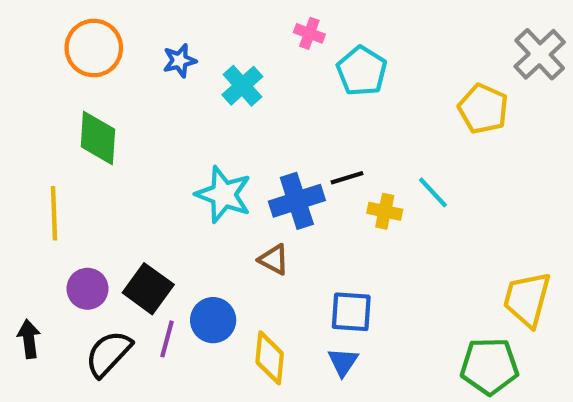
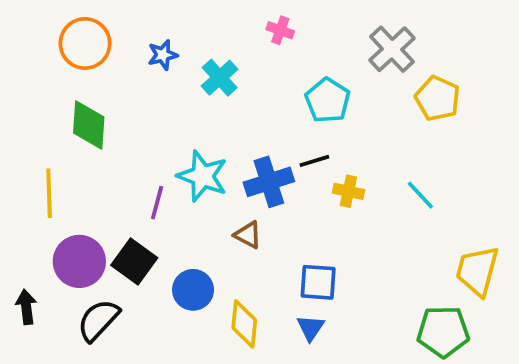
gray cross: (540, 54) -> (392, 49), moved
cyan pentagon: (362, 71) -> (328, 100), moved
cyan line: (433, 192) -> (420, 195), moved
purple circle: (87, 289) -> (79, 261), size x1.4
purple line: (167, 339) -> (157, 203), moved

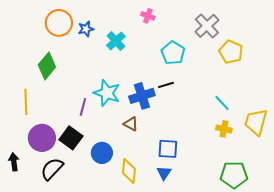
orange circle: (85, 43) -> (59, 23), moved
green diamond: (89, 125) -> (47, 66), turned 36
yellow cross: (348, 191) -> (224, 129), moved
yellow trapezoid: (477, 271) -> (256, 122), moved

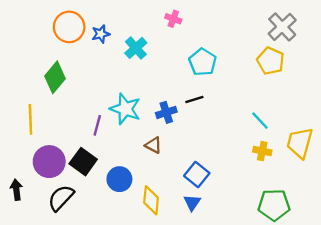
gray cross: (207, 26) -> (282, 27), moved
blue cross: (142, 96) -> (166, 112), size x0.7
blue square: (168, 149) -> (197, 174), turned 35

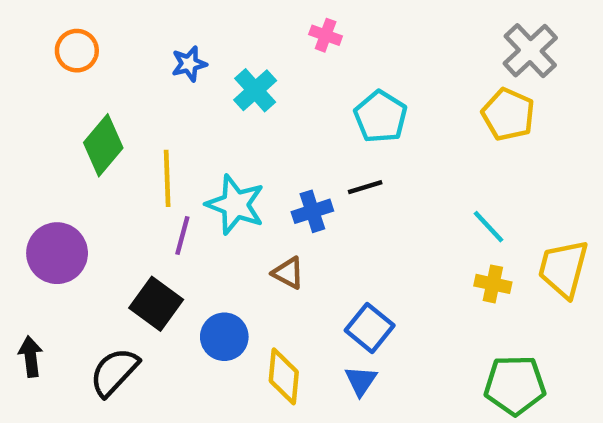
orange circle: (69, 27) -> (77, 51), moved, size x0.7
yellow line: (30, 119) -> (167, 178), moved
purple circle: (49, 162) -> (57, 253), moved

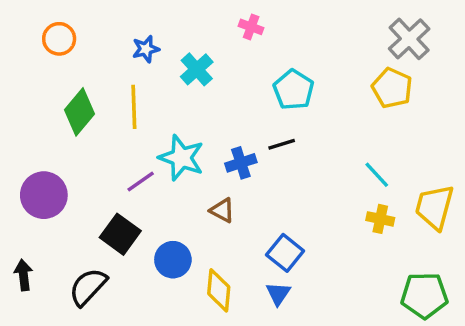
yellow line: (167, 178) -> (134, 107), moved
purple line: (182, 236) -> (141, 182), turned 40
green pentagon: (515, 385) -> (424, 295), moved

